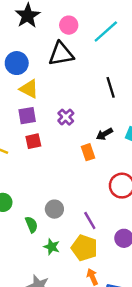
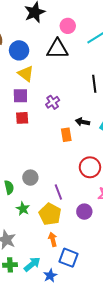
black arrow: (104, 134) -> (83, 122), turned 32

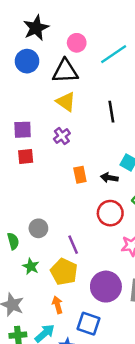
blue circle: (19, 50) -> (27, 61), moved
yellow triangle: (26, 74) -> (66, 102), moved
black arrow: (83, 122) -> (109, 178), moved
purple circle: (84, 212) -> (106, 287), moved, size x1.6
orange arrow: (53, 239) -> (57, 305), moved

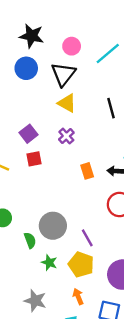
black star: (36, 28) -> (32, 36), turned -30
black triangle: (65, 71) -> (63, 74), turned -44
purple square: (23, 130) -> (29, 134), turned -30
gray circle: (38, 228) -> (53, 226), size x1.5

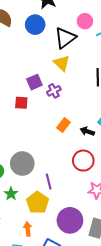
pink circle: (72, 46) -> (85, 21), moved
purple square: (29, 134) -> (34, 82), moved
orange rectangle: (87, 171) -> (64, 125), turned 40

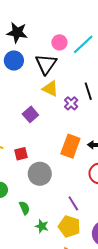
purple cross: (54, 91) -> (71, 103), moved
red square: (21, 103) -> (21, 154), moved
orange rectangle: (64, 125) -> (70, 146), size x1.6
gray circle: (22, 164) -> (40, 174), moved

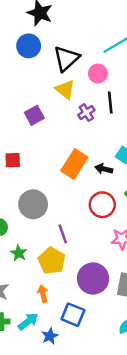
pink circle: (59, 42) -> (98, 74), moved
gray circle: (40, 174) -> (33, 204), moved

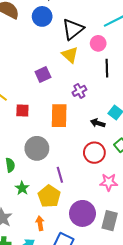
purple cross: (86, 113) -> (79, 91), moved
orange rectangle: (74, 164) -> (59, 116), moved, turned -35

